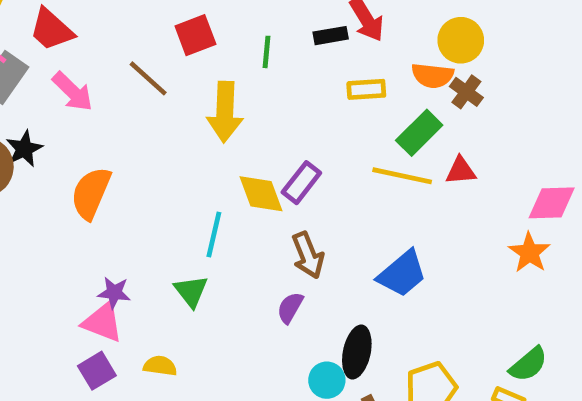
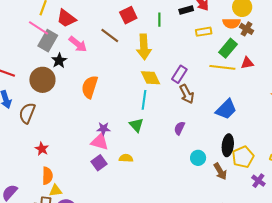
black star: (24, 149) -> (59, 60), moved
yellow diamond: (261, 194) -> (150, 78), moved
brown arrow: (308, 255) -> (187, 94), moved
black ellipse: (357, 352) -> (228, 145), moved

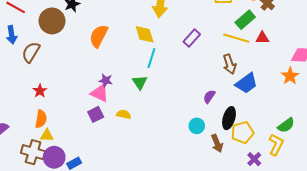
yellow diamond: (150, 78) -> (145, 34), moved
brown arrow: (187, 94) -> (229, 64), moved
blue trapezoid: (226, 109) -> (246, 83), moved
purple semicircle: (179, 128) -> (209, 97), moved

